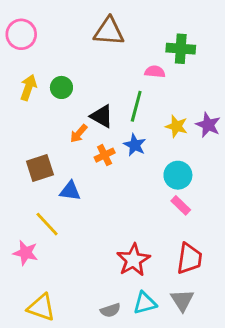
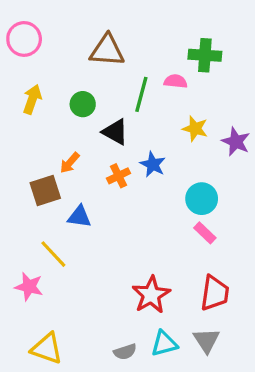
brown triangle: (109, 31) -> (107, 50), moved
green circle: (61, 87) -> (83, 104), moved
green line: (136, 106) -> (141, 94), moved
yellow star: (176, 126) -> (195, 129), moved
orange arrow: (79, 133) -> (70, 163), moved

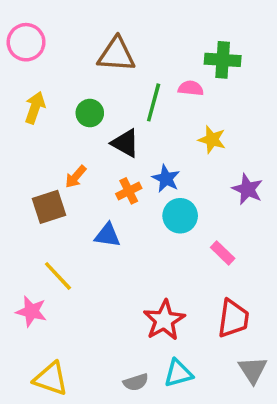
purple star: (236, 142) -> (247, 189), moved
cyan circle: (202, 199) -> (180, 216), moved
blue triangle: (79, 217) -> (108, 235), moved
gray triangle: (207, 340) -> (253, 370), moved

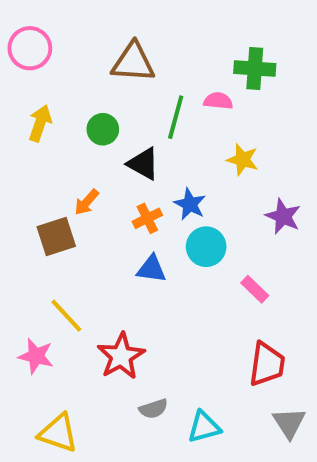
blue triangle: (108, 235) -> (151, 269), moved
red star: (164, 320) -> (121, 356), moved
gray semicircle: (136, 382) -> (153, 409), moved

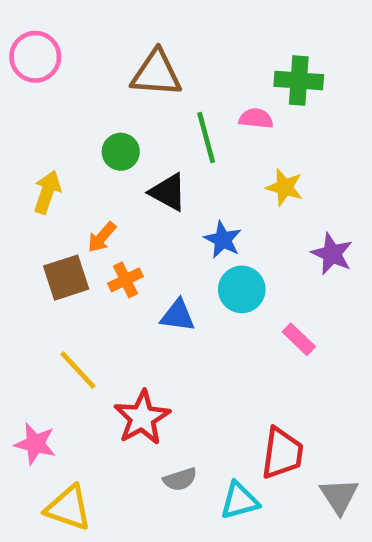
green line: (176, 117) -> (206, 137), turned -30
yellow arrow: (40, 123) -> (47, 192), moved
orange cross: (147, 218) -> (125, 280), moved
pink star: (36, 356) -> (35, 444), moved
red trapezoid: (267, 364) -> (282, 453), moved

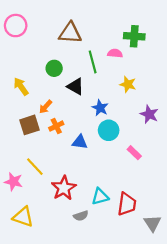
yellow arrow: (47, 192) -> (21, 86), turned -54
pink star: (35, 444) -> (13, 182), moved
cyan triangle: (239, 501) -> (100, 197), moved
yellow triangle: (68, 508) -> (23, 217), moved

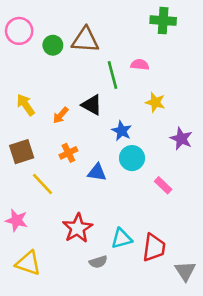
green cross: (134, 36) -> (163, 21), moved
green circle: (54, 68) -> (53, 45), moved
orange arrow: (46, 107) -> (61, 115), moved
brown square: (30, 125) -> (22, 152), moved
yellow line: (35, 167) -> (42, 184), moved

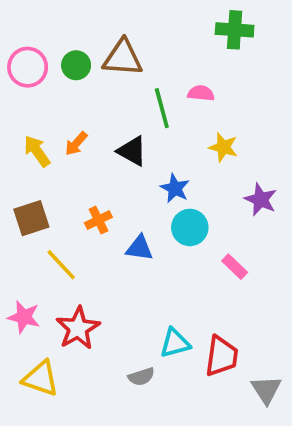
pink circle: (19, 31) -> (28, 67), moved
orange arrow: (61, 115) -> (76, 144), moved
red star: (77, 228) -> (78, 328), moved

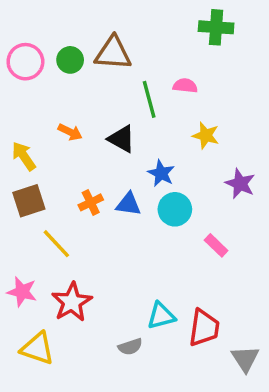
orange arrow: (76, 144) -> (70, 132), turned -105
yellow arrow: (37, 151) -> (24, 156), moved
blue triangle: (139, 248) -> (128, 204), moved

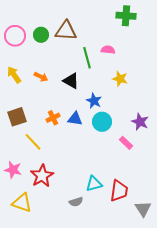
yellow arrow: (24, 156) -> (14, 75), moved
purple star: (240, 184) -> (140, 122), moved

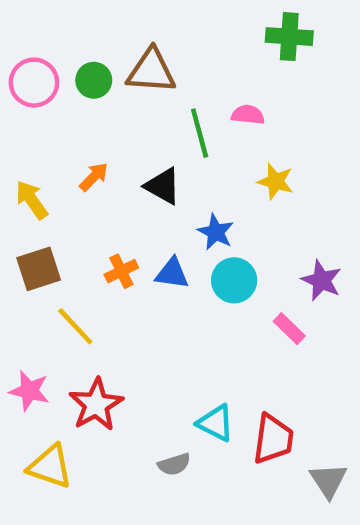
yellow arrow: (14, 75) -> (32, 200), moved
orange arrow: (41, 77) -> (94, 177), turned -72
cyan triangle: (94, 184) -> (216, 423), turned 42

